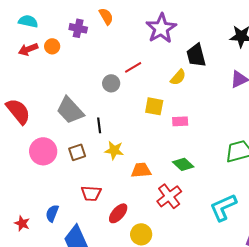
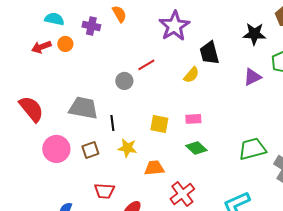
cyan semicircle: (28, 21) -> (54, 19), moved
yellow square: (154, 106) -> (159, 124), moved
gray trapezoid: (70, 110) -> (83, 108), turned 144
green diamond: (183, 164) -> (196, 148), moved

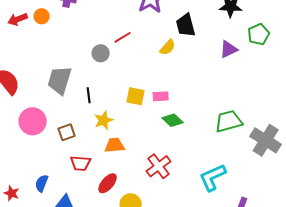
gray trapezoid: (83, 108) -> (60, 80), turned -84
pink rectangle: (193, 119) -> (161, 96), moved
yellow star: (127, 148) -> (104, 120), turned -30
brown square: (90, 150) -> (67, 132), moved
orange trapezoid: (154, 168) -> (115, 145), moved

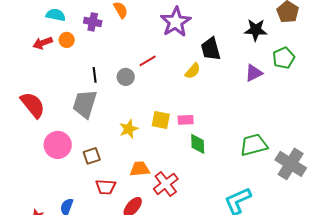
black line: (89, 95) -> (95, 75), moved
yellow star: (104, 120) -> (129, 129), moved
green diamond: (173, 120) -> (198, 144), turned 45
red cross: (159, 166) -> (166, 184), moved

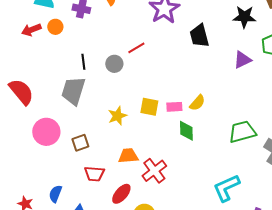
yellow semicircle: (193, 71) -> (197, 103), moved

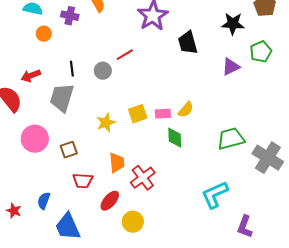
red arrow: (31, 30) -> (31, 76), moved
yellow square: (149, 107) -> (138, 114), turned -30
orange trapezoid: (128, 156) -> (117, 163), turned 90

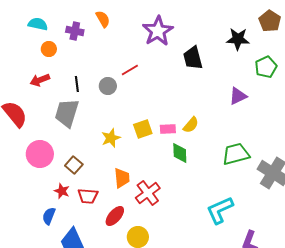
purple triangle: (231, 67) -> (238, 96), moved
red arrow: (31, 76) -> (40, 80), moved
brown square: (69, 150) -> (74, 165), turned -30
red star: (14, 211) -> (62, 191), moved

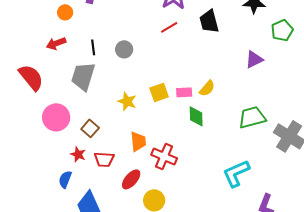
red line: (130, 70) -> (169, 27), moved
yellow star: (111, 138) -> (127, 101), turned -30
red cross: (148, 193) -> (164, 156), turned -30

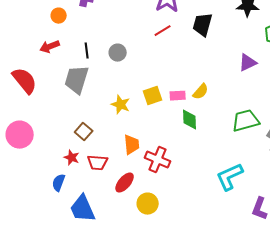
black trapezoid: (209, 21) -> (203, 25), turned 30
pink circle: (56, 117) -> (20, 135), moved

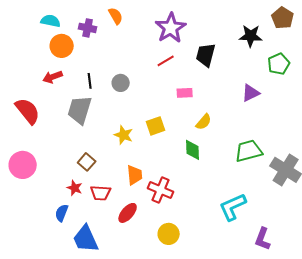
orange circle: (59, 16) -> (62, 46), size x1.5
pink rectangle: (178, 96) -> (185, 93), moved
yellow circle: (148, 204) -> (169, 234), moved

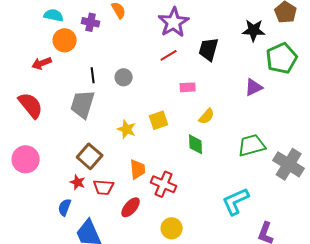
green pentagon: (279, 64) -> (282, 58), size x1.4
red arrow: (53, 77) -> (42, 63), moved
brown square: (87, 162) -> (90, 156), size x1.4

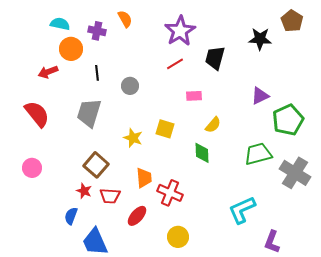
green pentagon: (282, 58) -> (288, 120), moved
black line: (93, 75) -> (97, 73), moved
yellow square: (159, 120) -> (165, 129), turned 36
pink circle: (26, 159) -> (32, 168), size x0.7

